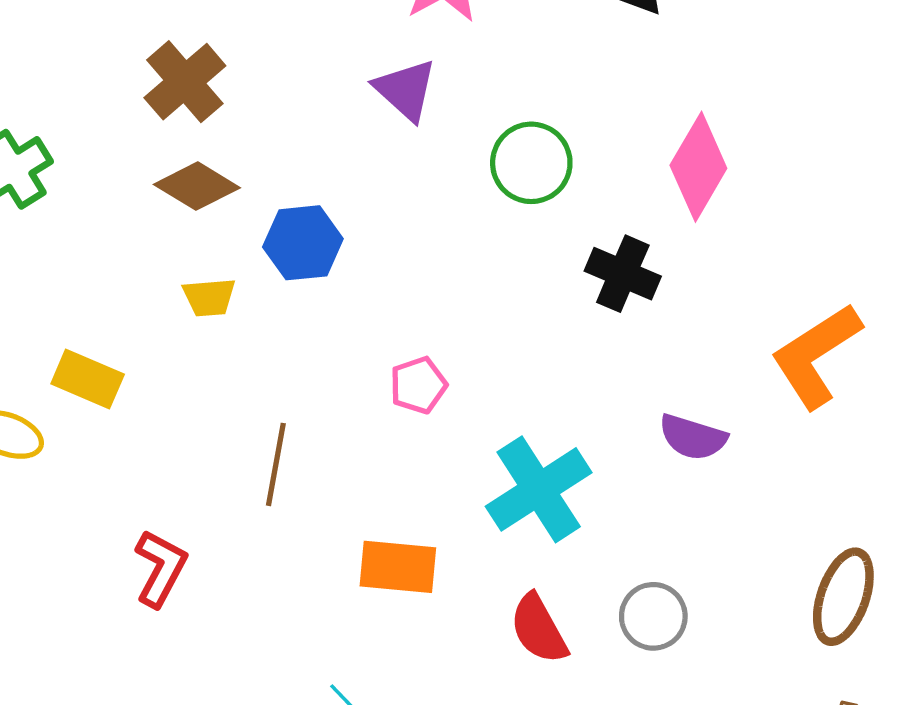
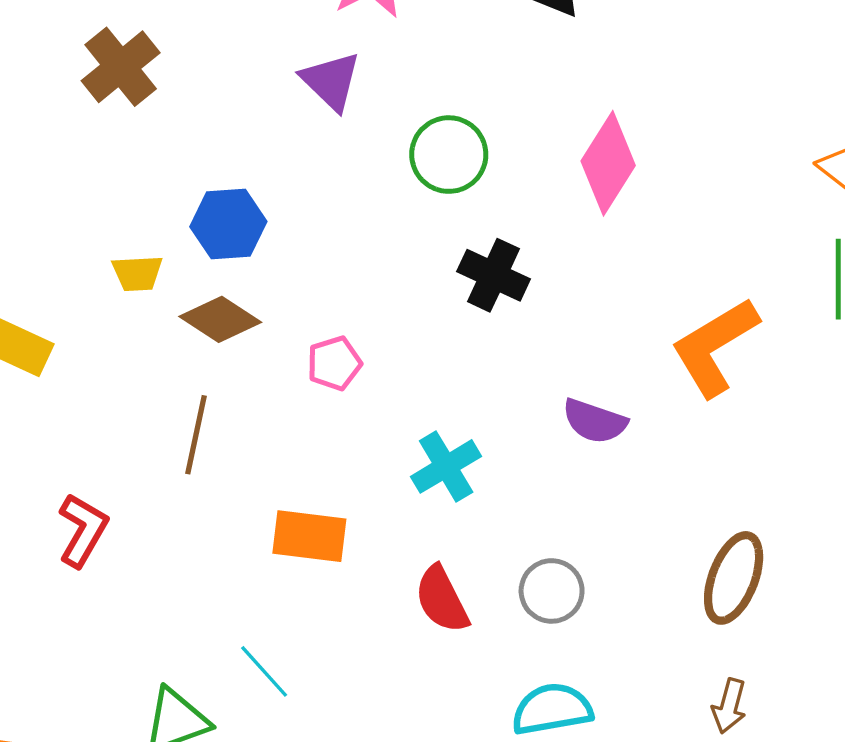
brown diamond: (197, 186) -> (220, 319), moved
black cross: (623, 274) -> (494, 275), moved
cyan cross: (539, 489) -> (446, 466), size x0.7

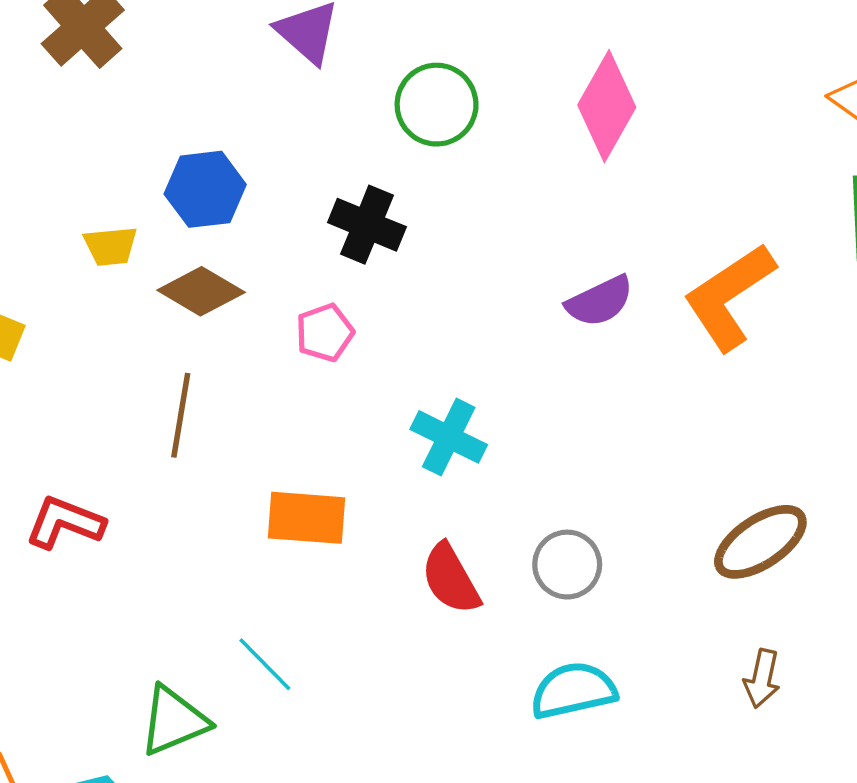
black cross: (494, 275) -> (367, 225), moved
purple semicircle: (595, 421) -> (600, 301), moved, turned -42
cyan cross: (446, 466) -> (449, 437), turned -30
red L-shape: (83, 530) -> (65, 522), turned -96
brown ellipse: (734, 578) -> (760, 542), turned 38

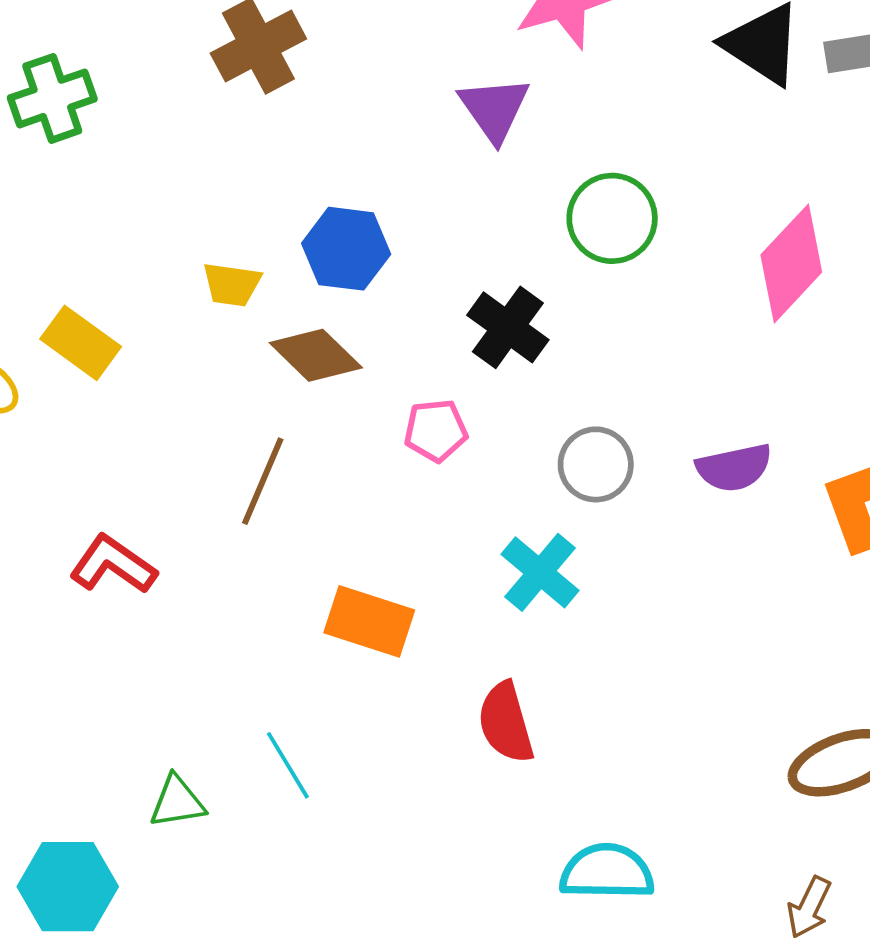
gray circle: (567, 565) -> (596, 464), moved
green triangle: (174, 721) -> (177, 802), size x0.7

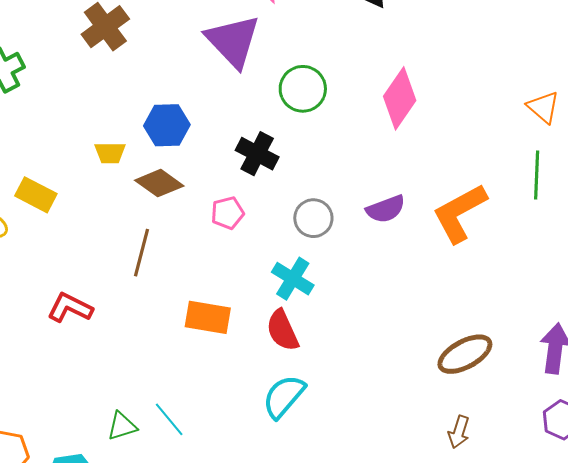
purple triangle: (494, 109) -> (233, 41), size x1.5
red semicircle: (506, 723) -> (282, 330), moved
cyan line: (288, 765) -> (169, 419), moved
cyan semicircle: (607, 872) -> (284, 396), moved, turned -42

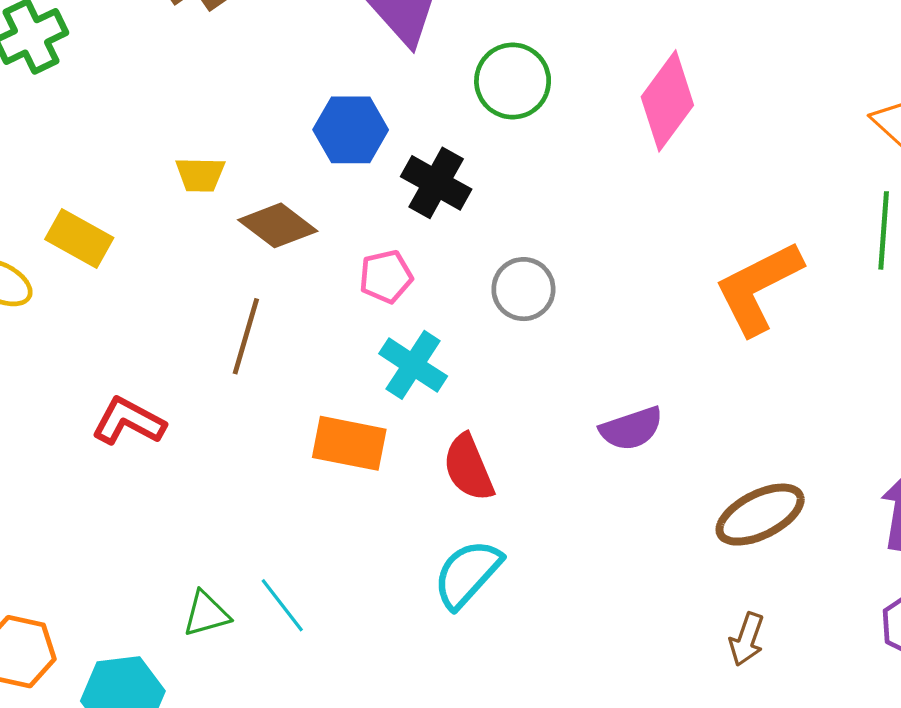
blue hexagon: (167, 125) -> (351, 130), moved
purple semicircle: (386, 209) -> (631, 429), moved
cyan cross: (293, 279) -> (413, 365), moved

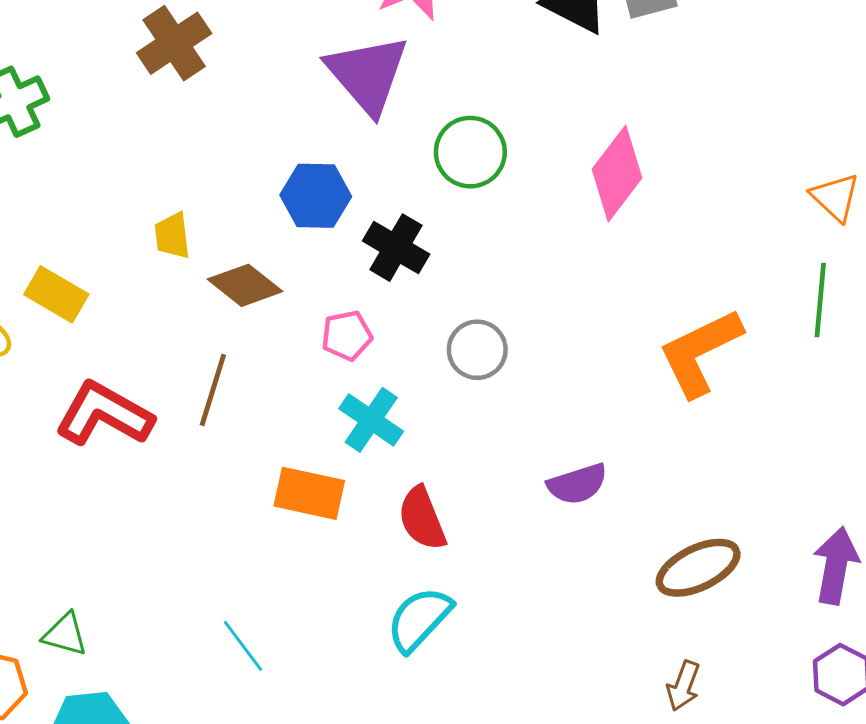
yellow trapezoid: (200, 175) -> (172, 236), turned 81
red L-shape: (129, 421) -> (104, 414), moved, size x1.4
green triangle: (206, 614) -> (65, 634), moved, turned 30

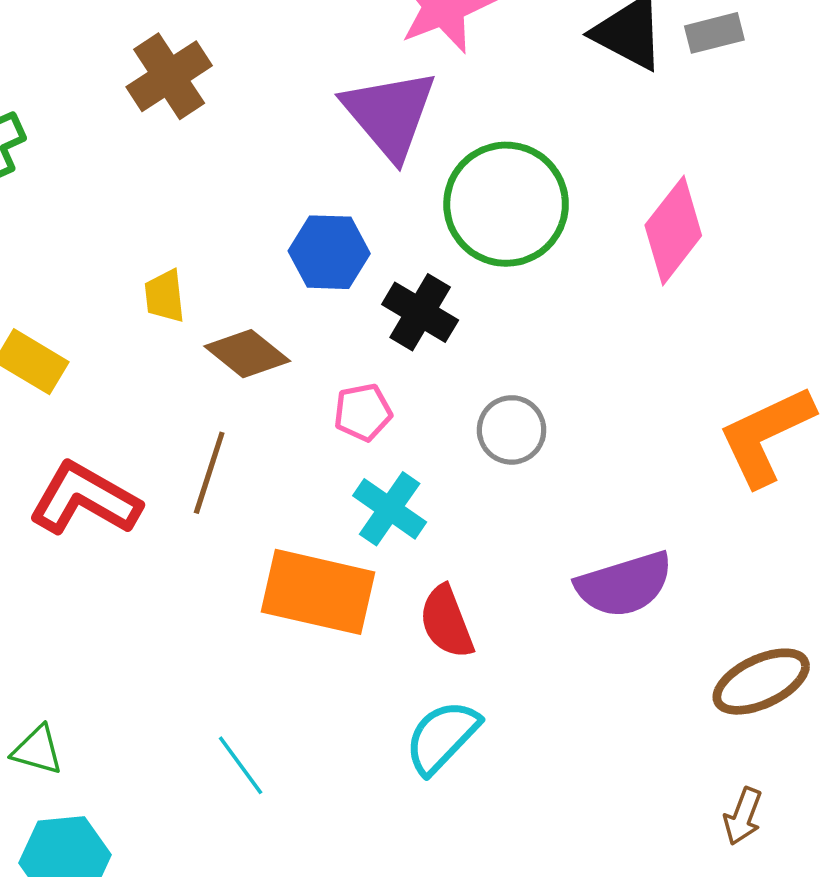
green circle: (470, 152) -> (506, 204), size x1.5
purple semicircle: (577, 484) -> (624, 584), size x1.4
orange rectangle: (309, 493) -> (318, 592), size x1.4

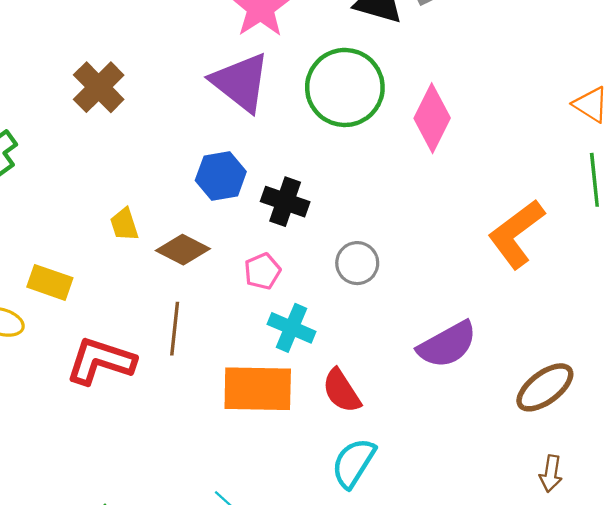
green circle: (506, 204) -> (345, 87), moved

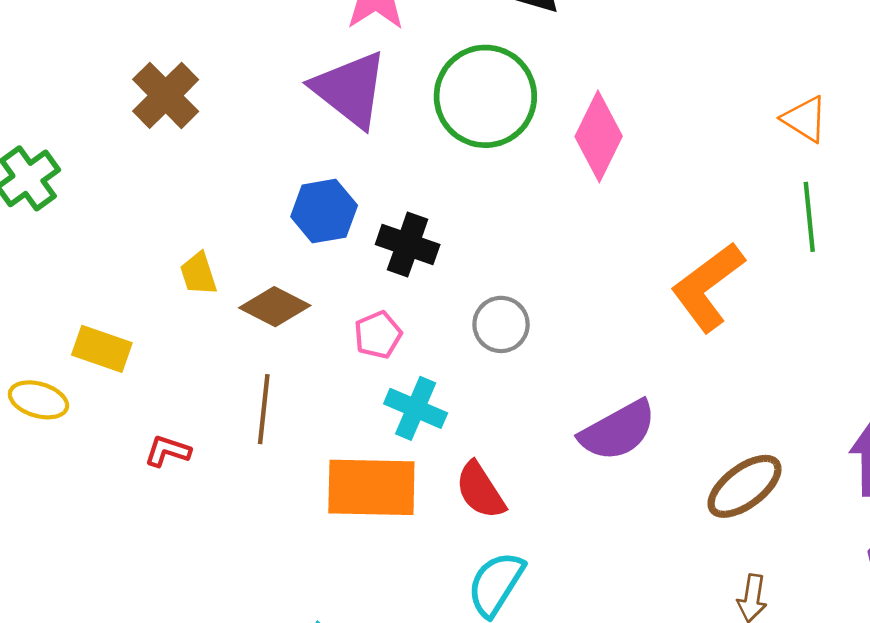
red L-shape: (101, 361) -> (168, 451), size x0.5

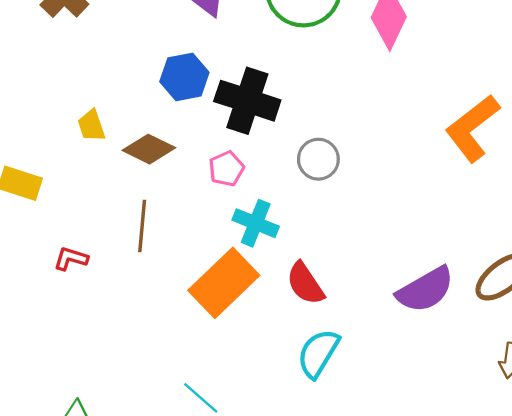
black cross: (408, 244) -> (247, 101), size x1.4
purple semicircle: (618, 431) -> (425, 290), moved
orange rectangle: (371, 487) -> (224, 283), turned -44

